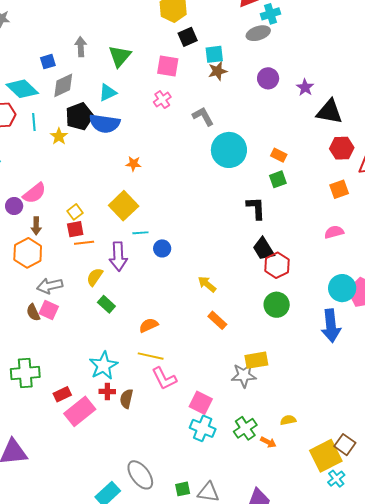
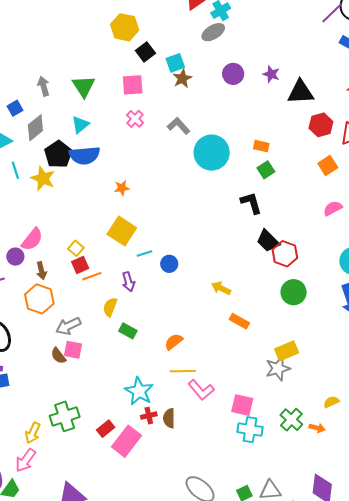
yellow star: (59, 136) -> (43, 178), size x1.4
purple arrow: (118, 257) -> (128, 282), size x0.7

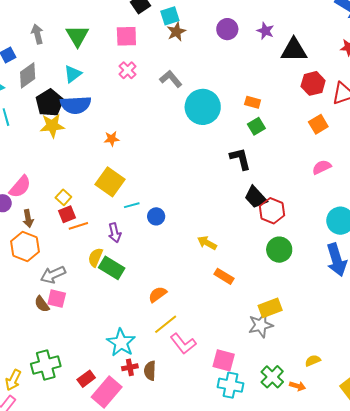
yellow star: (43, 178) -> (52, 126), moved, turned -30
green rectangle: (128, 331) -> (112, 268), moved, size x1.4
yellow line: (183, 371) -> (166, 324), turned -40

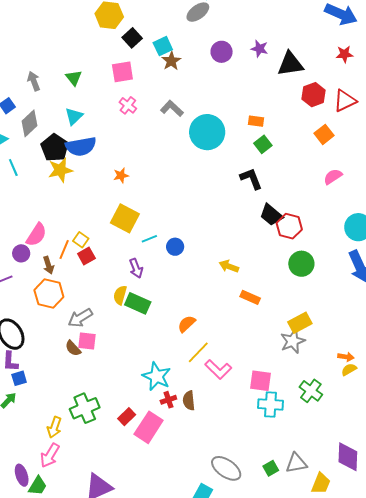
green triangle: (77, 36) -> (74, 78), size x0.7
orange line: (78, 226) -> (64, 249), moved, turned -42
orange arrow: (298, 386) -> (346, 357), moved

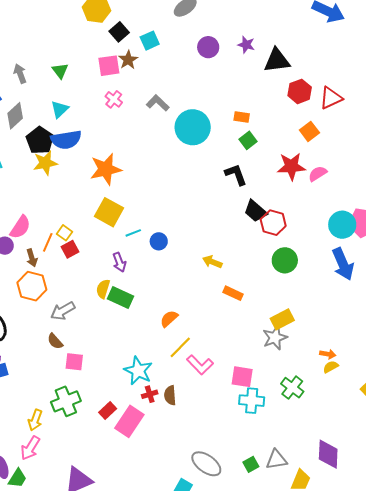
red star: (344, 54) -> (291, 166), moved, size x1.6
brown star: (171, 61) -> (128, 60), moved
orange star: (121, 175) -> (106, 169), size x2.0
pink square: (87, 341) -> (74, 362), moved

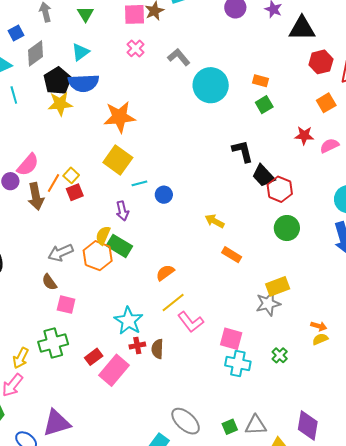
red star: (291, 166) -> (304, 135), size x0.7
black L-shape: (236, 175) -> (243, 151), moved
brown arrow: (32, 258) -> (36, 196), size x1.5
orange hexagon: (32, 286) -> (98, 256), moved
green cross: (292, 388) -> (280, 355), size x0.7

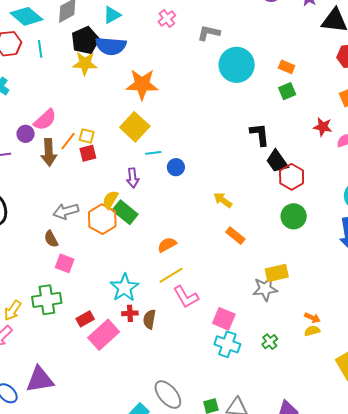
gray L-shape: (179, 57) -> (209, 33), turned -45
yellow square: (71, 175) -> (87, 136), turned -35

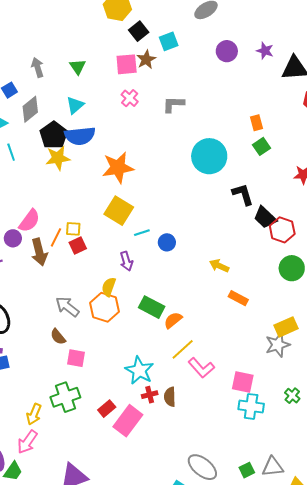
cyan circle: (237, 65) -> (209, 156), moved
orange rectangle: (287, 67) -> (256, 123), turned 63
gray arrow: (66, 211) -> (67, 307), turned 65
green rectangle: (125, 212) -> (152, 307), moved

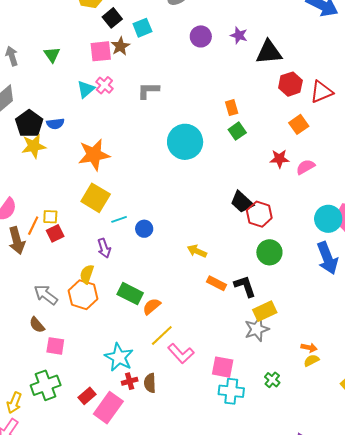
cyan triangle: (75, 105) -> (86, 89), moved
blue semicircle: (80, 136) -> (55, 124), size x0.6
black L-shape: (243, 194) -> (245, 286), moved

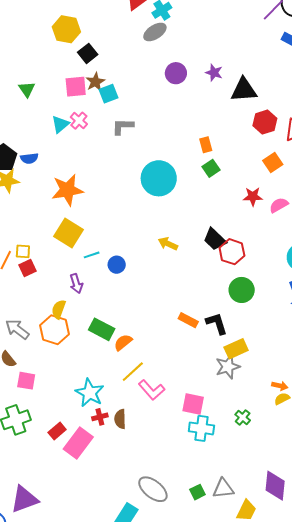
cyan square: (142, 28) -> (109, 94), moved
yellow arrow: (197, 251) -> (168, 244), moved

